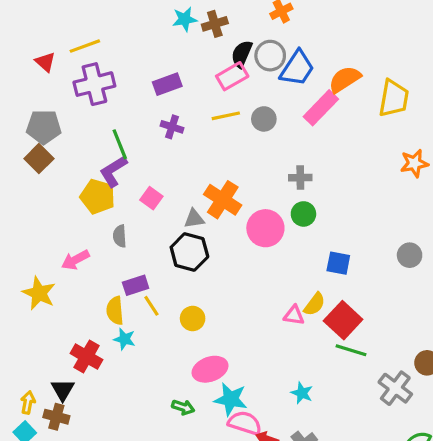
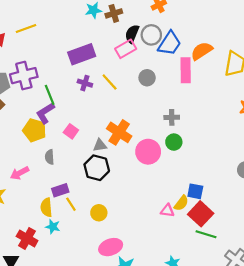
purple cross: (94, 84) -> (24, 76), moved
purple rectangle: (167, 84) -> (82, 54), size x1.4
pink rectangle: (321, 108) -> (186, 70), turned -45
yellow line: (226, 116) -> (110, 82), moved, turned 60
blue square: (338, 263) -> (195, 191), moved

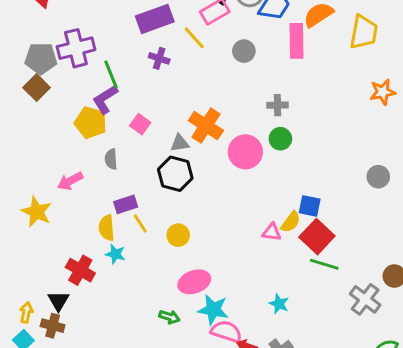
yellow line: (110, 82) -> (194, 38), moved

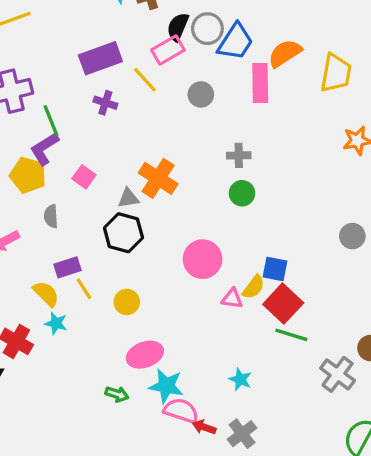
pink circle: (245, 152) -> (203, 259), moved
yellow semicircle: (107, 228) -> (46, 294), turned 140

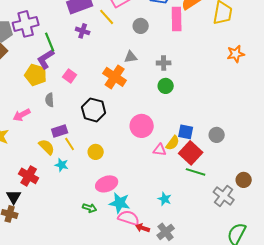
gray triangle: (128, 198) -> (131, 57), moved
gray circle: (352, 236) -> (217, 135), moved
cyan star: (56, 323) -> (62, 165), moved

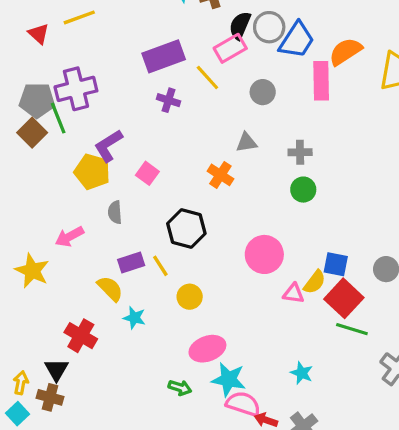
green line: (50, 42) -> (58, 118), moved
orange cross: (115, 77) -> (220, 175), size x0.7
yellow line: (70, 144) -> (160, 266), moved

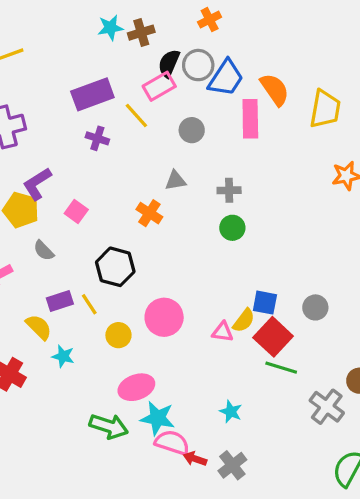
orange semicircle: (345, 52) -> (275, 89), turned 88
gray semicircle: (115, 212) -> (44, 251), turned -40
pink circle: (264, 254) -> (164, 317), moved
green arrow: (180, 388) -> (109, 426), size x1.6

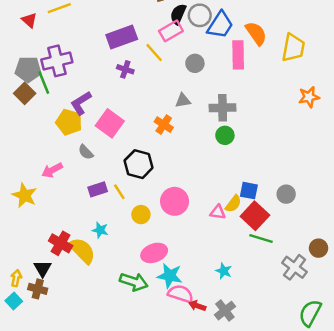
gray cross: (229, 190) -> (223, 108), size x1.5
pink square: (76, 211) -> (110, 123), size x1.6
yellow semicircle: (39, 327) -> (82, 251), moved, size x1.4

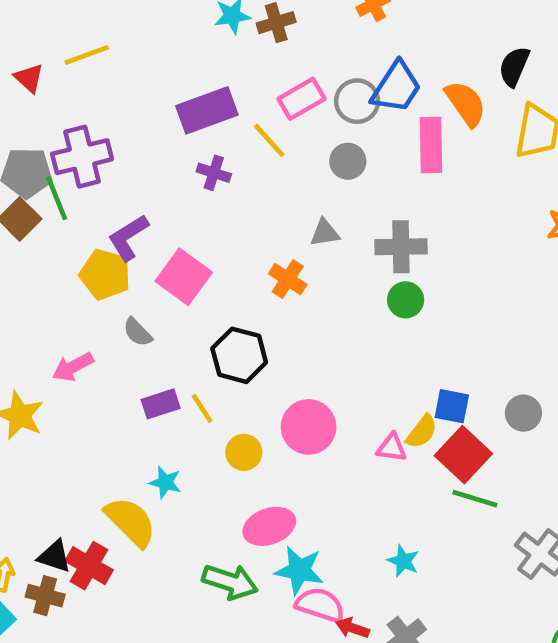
black semicircle: (178, 14) -> (514, 66), moved
gray circle: (200, 15) -> (357, 101), moved
red cross: (61, 243) -> (89, 566), moved
black triangle: (43, 269) -> (54, 556), turned -42

